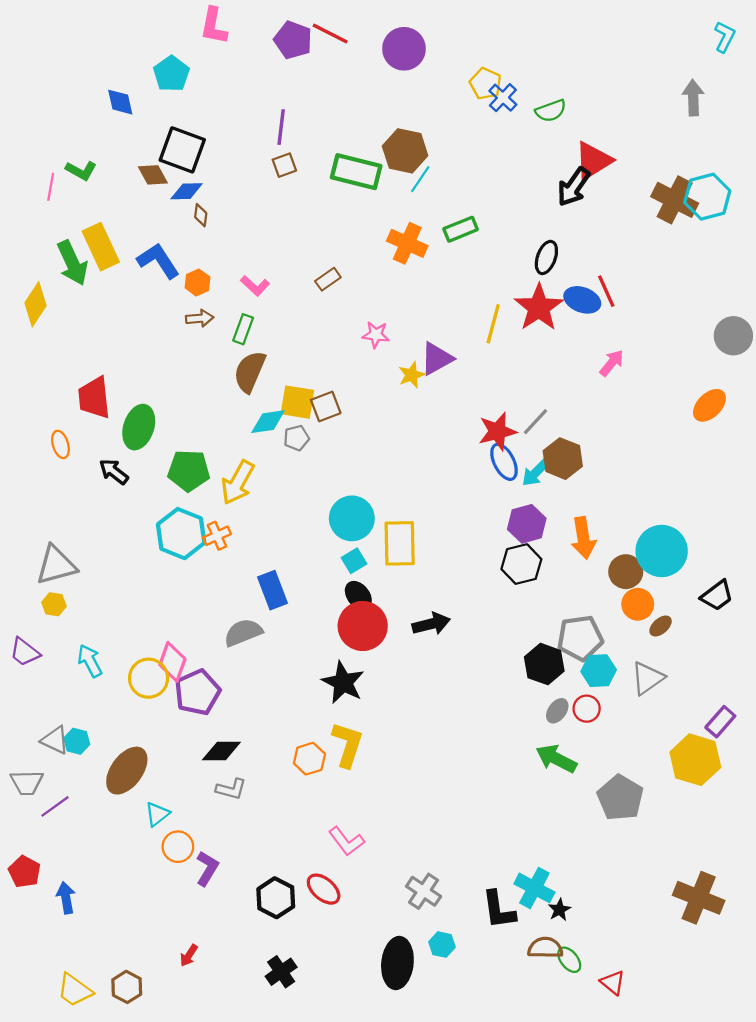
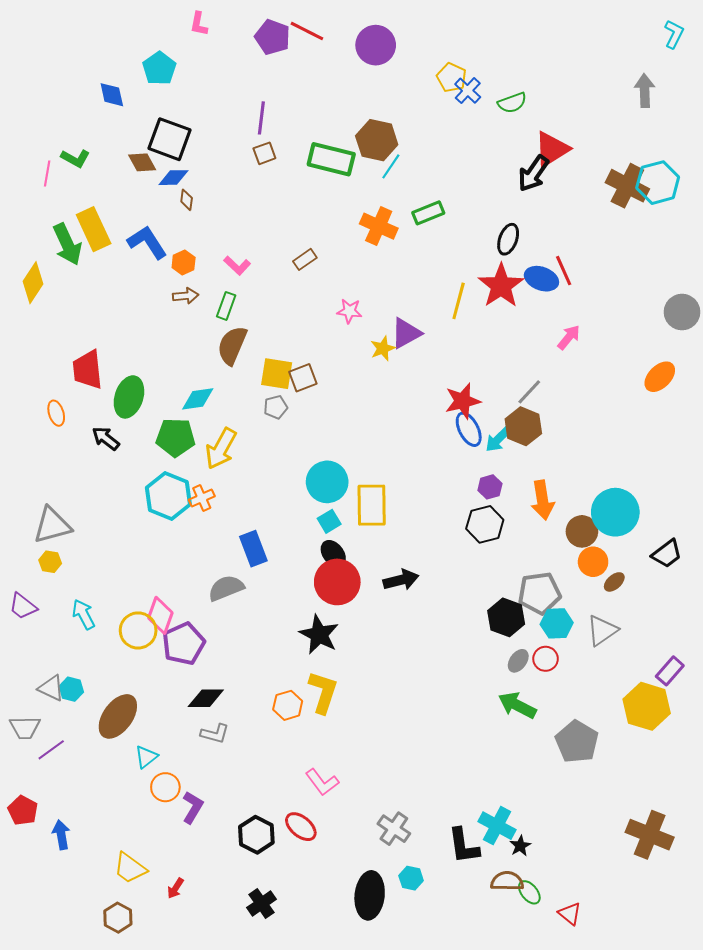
pink L-shape: (214, 26) -> (199, 24), size x0.7
cyan diamond: (268, 422) -> (198, 399), moved
gray line: (536, 422) -> (529, 392), moved
purple hexagon: (527, 524) -> (490, 487), size x0.7
yellow trapezoid: (75, 990) -> (130, 868), moved

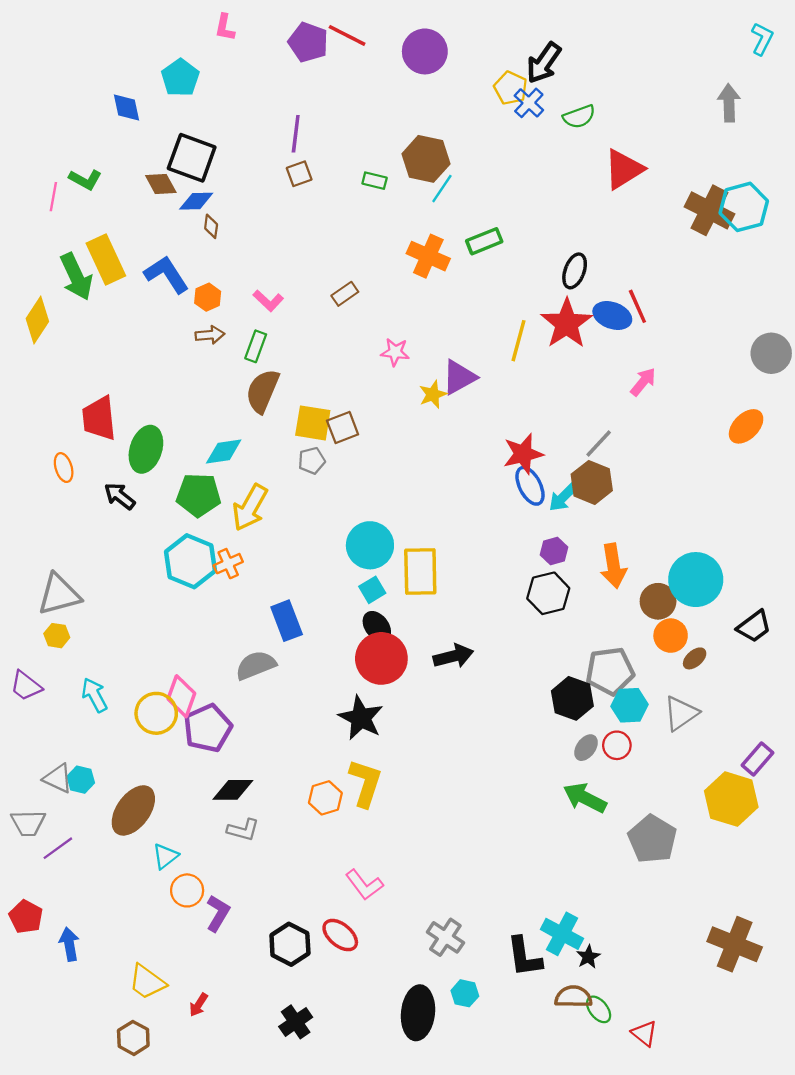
green rectangle: (331, 159) -> (375, 181), size x0.5
black arrow: (533, 174) -> (544, 63), moved

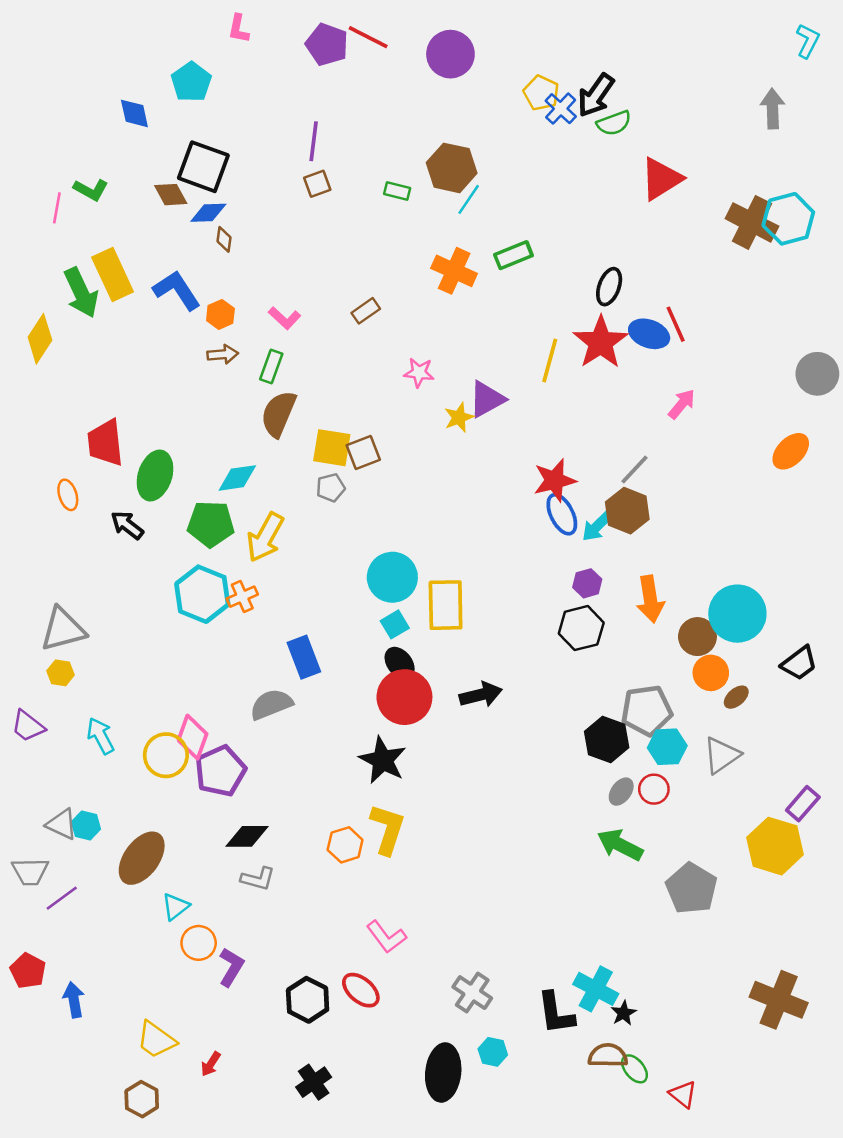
black arrow: (544, 63) -> (596, 95), moved

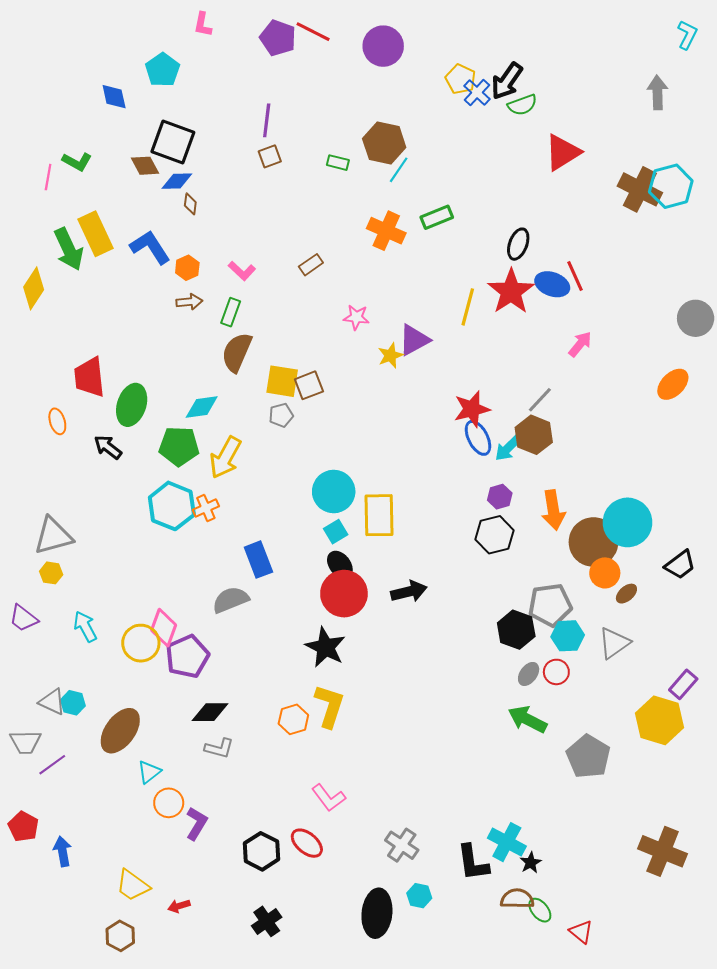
brown circle: (697, 637) -> (593, 542), size x1.5
red arrow: (211, 1064) -> (179, 906), turned 40

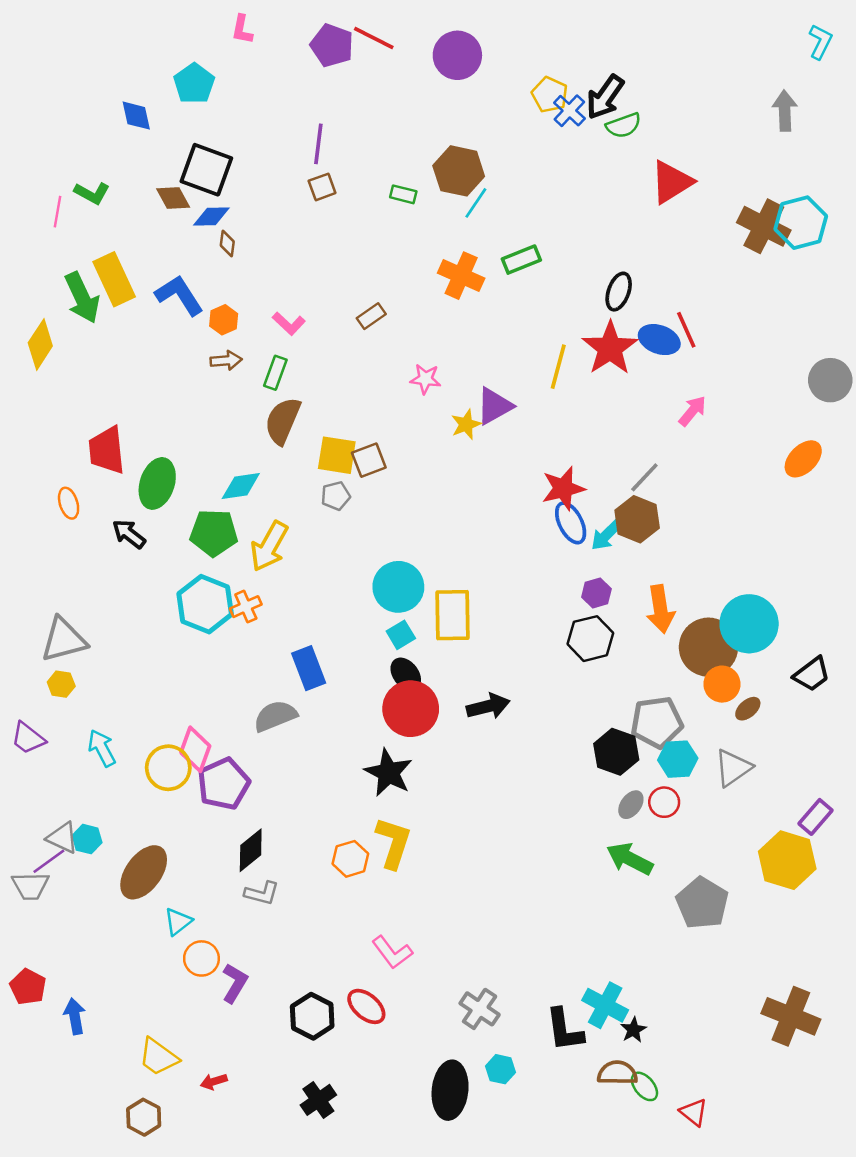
black diamond: (210, 712) -> (251, 850), turned -39
purple line: (52, 765) -> (49, 861), moved

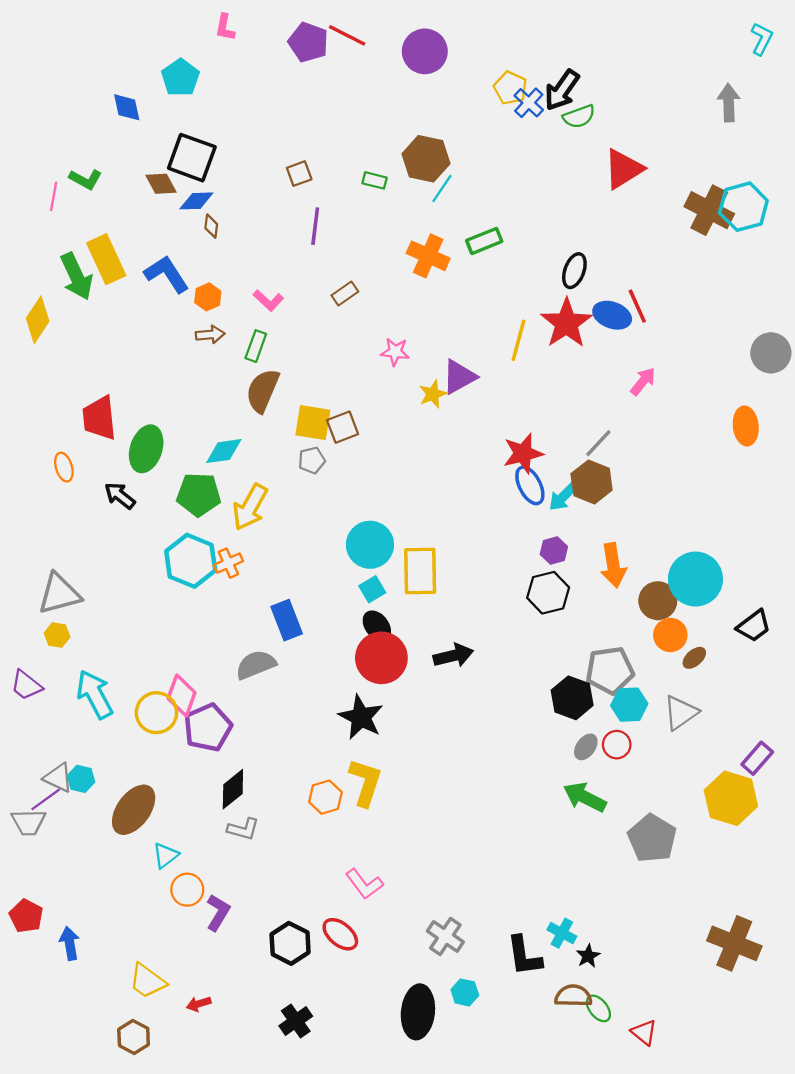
purple line: (318, 144) -> (315, 226), moved
orange ellipse: (803, 459) -> (746, 426), turned -51
brown circle: (708, 647) -> (658, 601), size x0.7
cyan arrow: (102, 748) -> (95, 694), size x1.4
cyan cross: (605, 1005) -> (562, 933), size x0.7

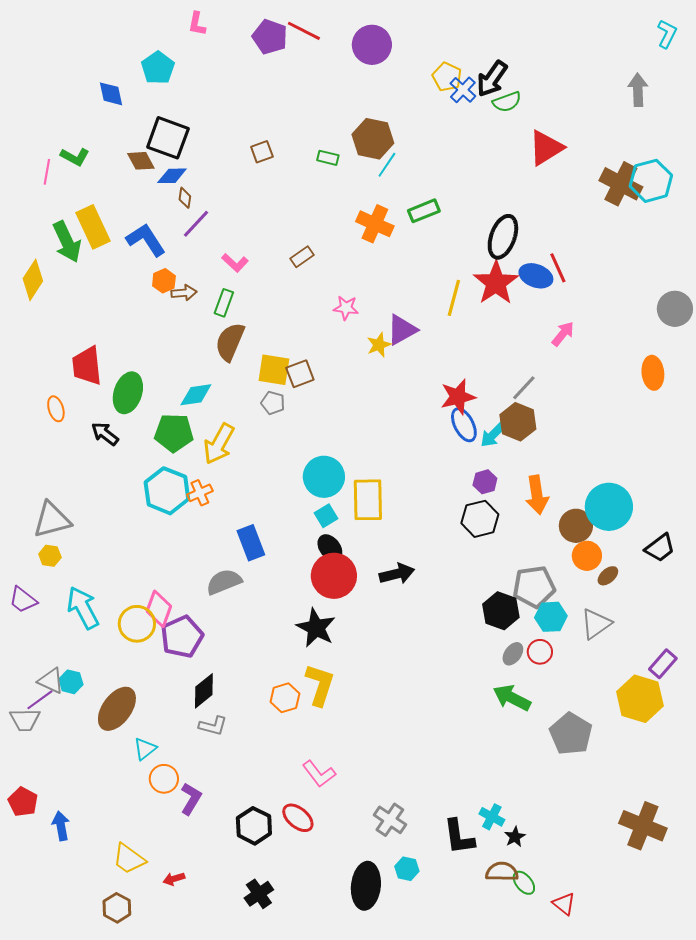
purple line: (315, 226) -> (196, 224), moved, turned 36
black ellipse: (574, 271) -> (503, 237), size x1.4
orange hexagon: (208, 297) -> (164, 281), moved
gray pentagon: (312, 460) -> (273, 403), turned 30

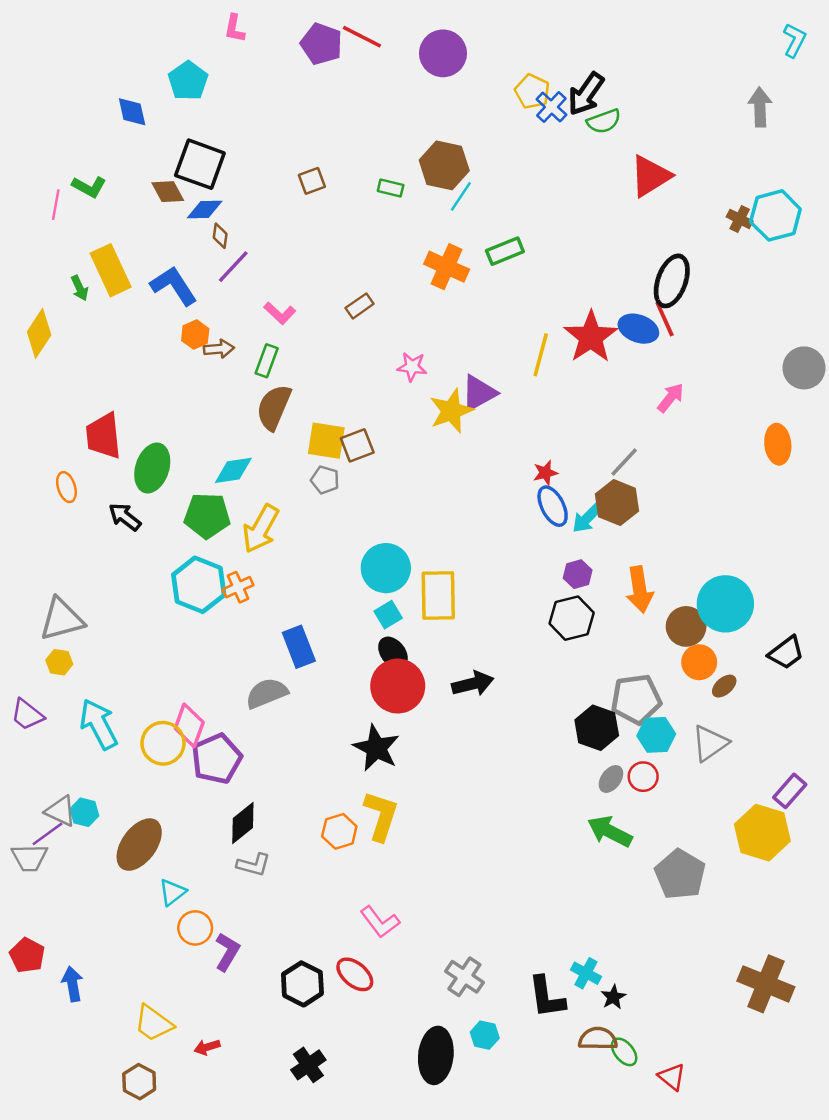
brown cross: (621, 184) -> (740, 219), size x0.5
black ellipse: (503, 237) -> (672, 281), moved
green arrow: (67, 242) -> (80, 288), size x0.5
yellow star: (379, 345) -> (451, 411), size x1.5
red star: (458, 397) -> (545, 473), size x0.6

